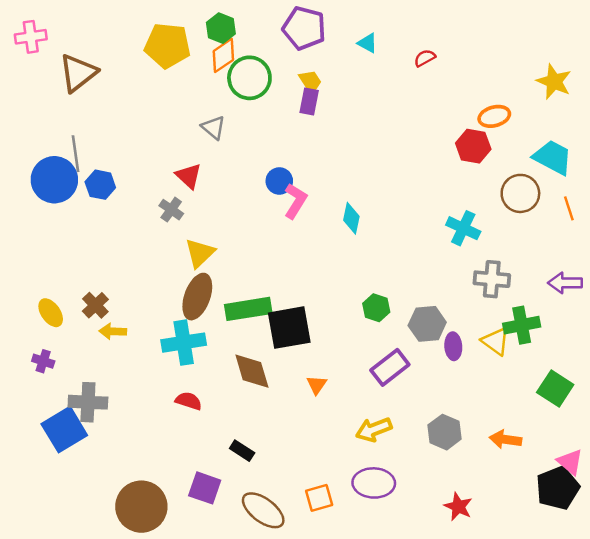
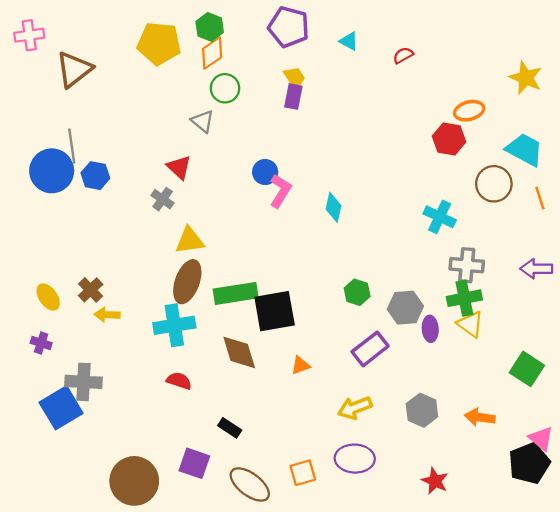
green circle: (249, 78) -> (225, 88), moved, size x0.7
yellow triangle: (200, 253) -> (190, 240), turned 36
green cross: (522, 325) -> (464, 298), moved
orange triangle: (317, 385) -> (300, 365), turned 36

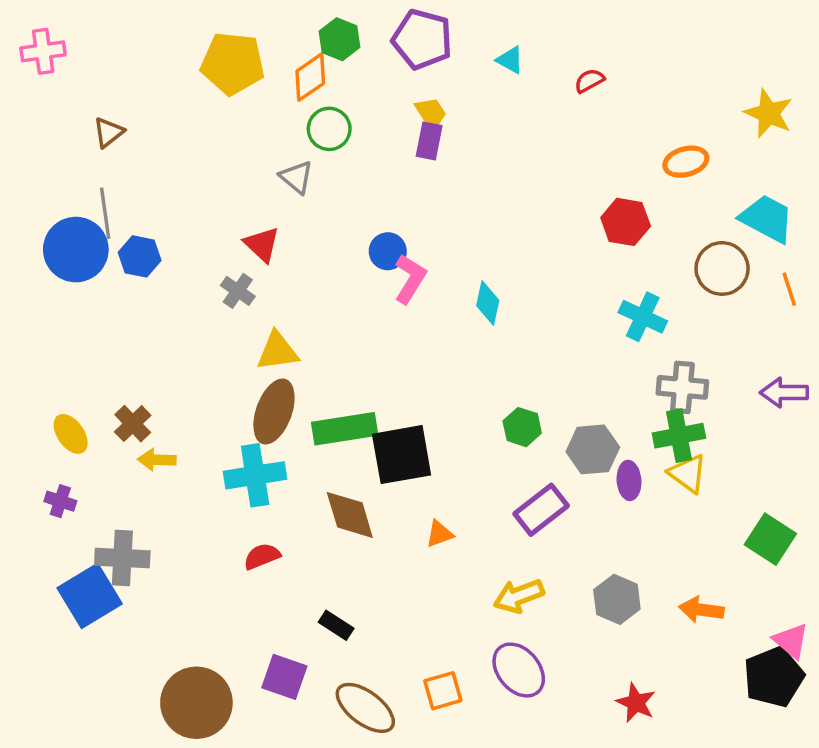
green hexagon: (210, 27) -> (339, 39), moved
brown triangle: (74, 69) -> (109, 132), moved, size x0.6
red hexagon: (449, 139) -> (626, 222), moved
red semicircle: (179, 381) -> (262, 556), turned -40
purple ellipse: (355, 459) -> (519, 670), turned 48

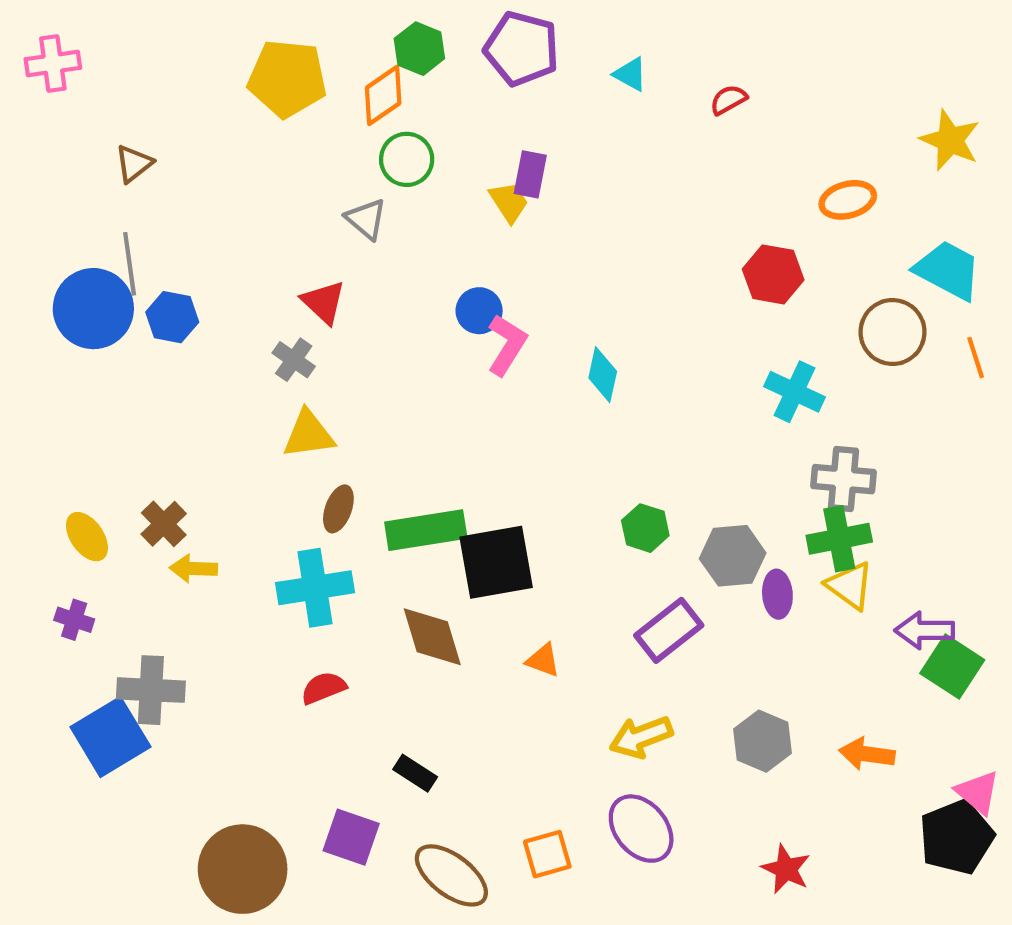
yellow trapezoid: (431, 113) -> (509, 202), moved
yellow triangle: (277, 351) -> (309, 434), moved
purple arrow: (784, 393) -> (924, 630), moved
brown ellipse: (274, 412) -> (338, 509), size x0.6
orange triangle: (439, 534) -> (543, 660), turned 40

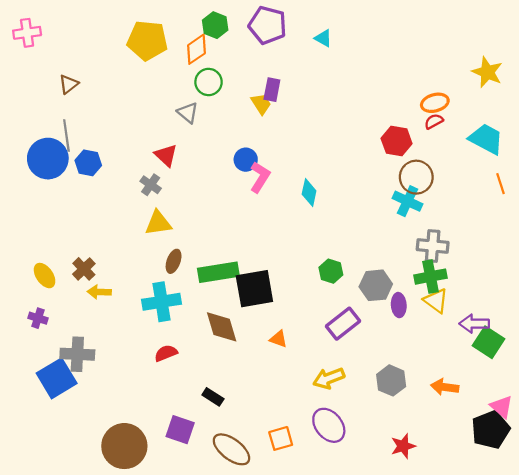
red semicircle: (728, 100) -> (434, 121), moved
brown circle: (893, 332) -> (416, 177), moved
red star: (786, 869) -> (403, 446), turned 30

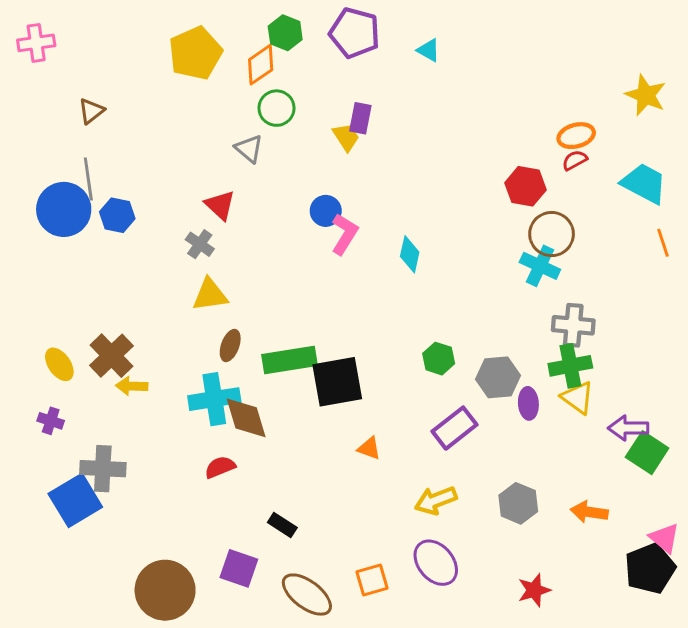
yellow pentagon: (147, 40) -> (195, 53), turned -30
brown cross: (84, 269) -> (111, 356), size x1.4
brown diamond: (222, 327) -> (246, 418), moved

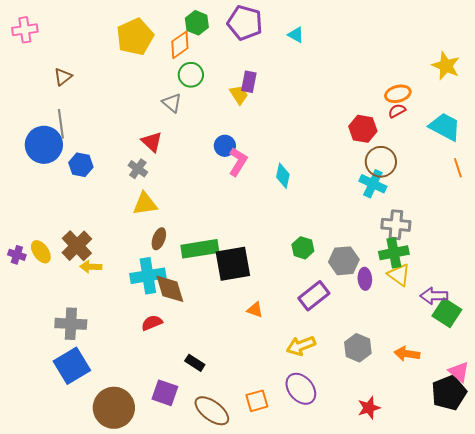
blue hexagon: (117, 215) -> (81, 165), moved
purple cross: (51, 421) -> (17, 255), moved
blue square: (75, 500) -> (72, 366), moved

